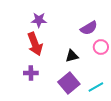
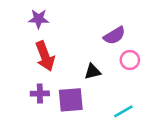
purple star: (39, 20) -> (39, 19), moved
purple square: (69, 83) -> (71, 100), moved, turned 35

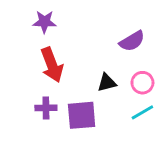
pink circle: (130, 60) -> (142, 83), moved
cyan line: (123, 111) -> (142, 112), moved

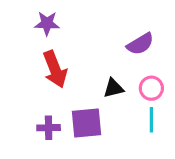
purple cross: (46, 108) -> (49, 128), moved
cyan line: (142, 112) -> (151, 120), turned -60

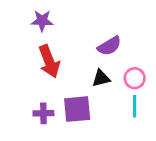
purple semicircle: (140, 44) -> (109, 46), moved

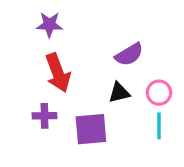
purple cross: (43, 113) -> (45, 116), moved

